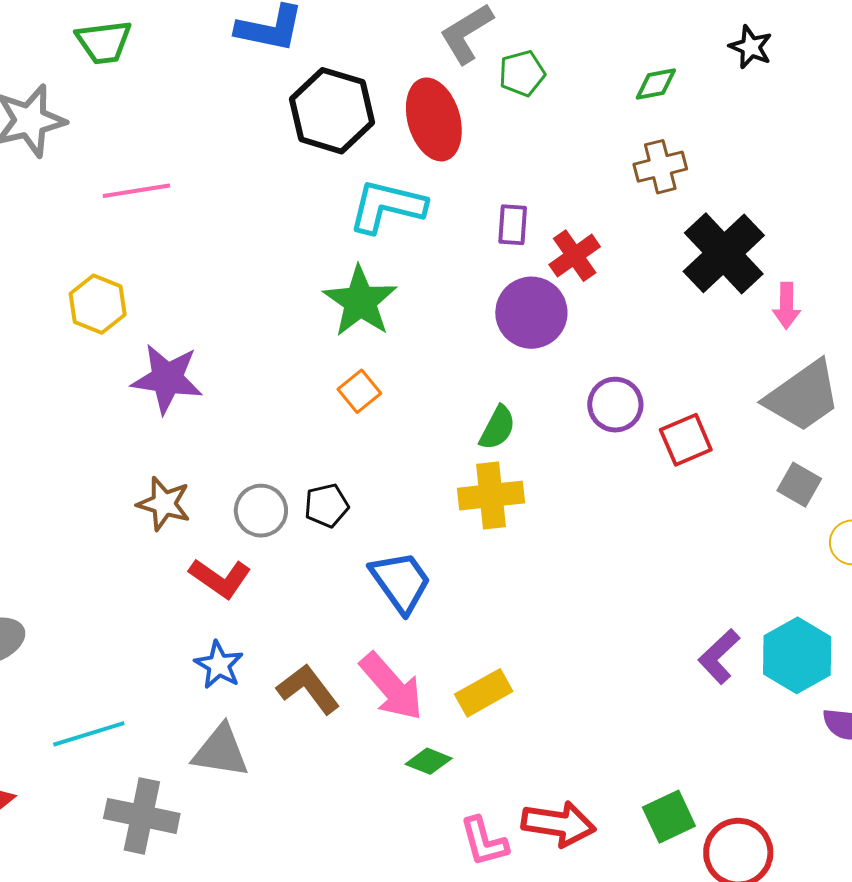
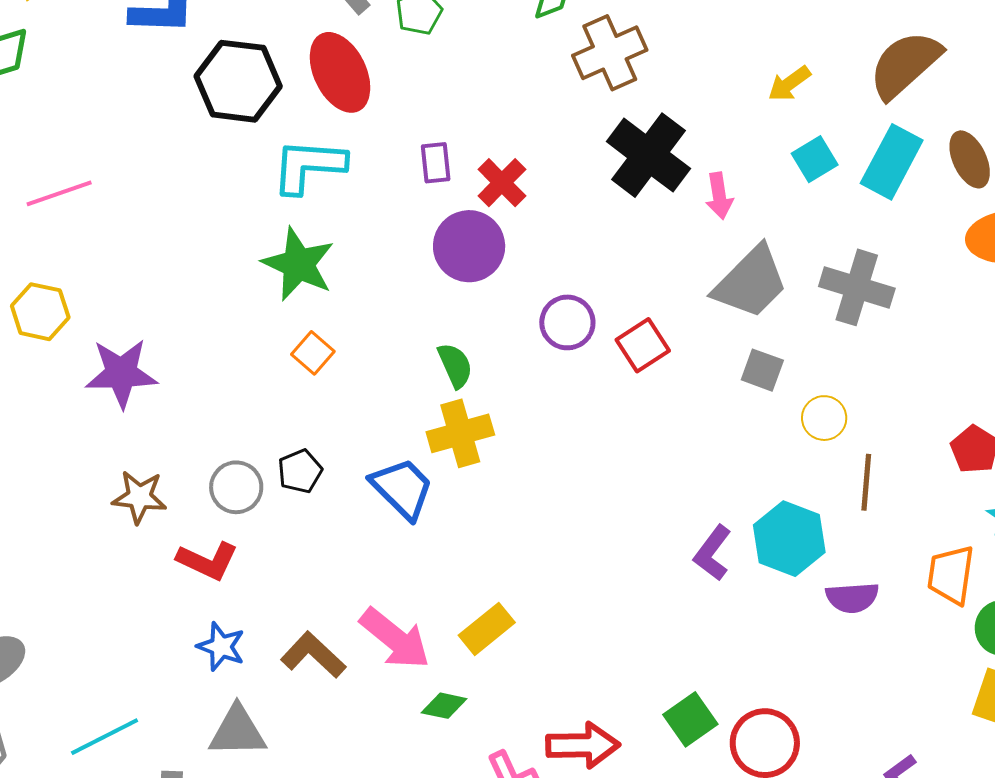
brown cross: (660, 167) -> (610, 53), moved, size x1.4
green semicircle: (497, 428) -> (455, 365), turned -42
blue trapezoid: (401, 582) -> (402, 488), moved

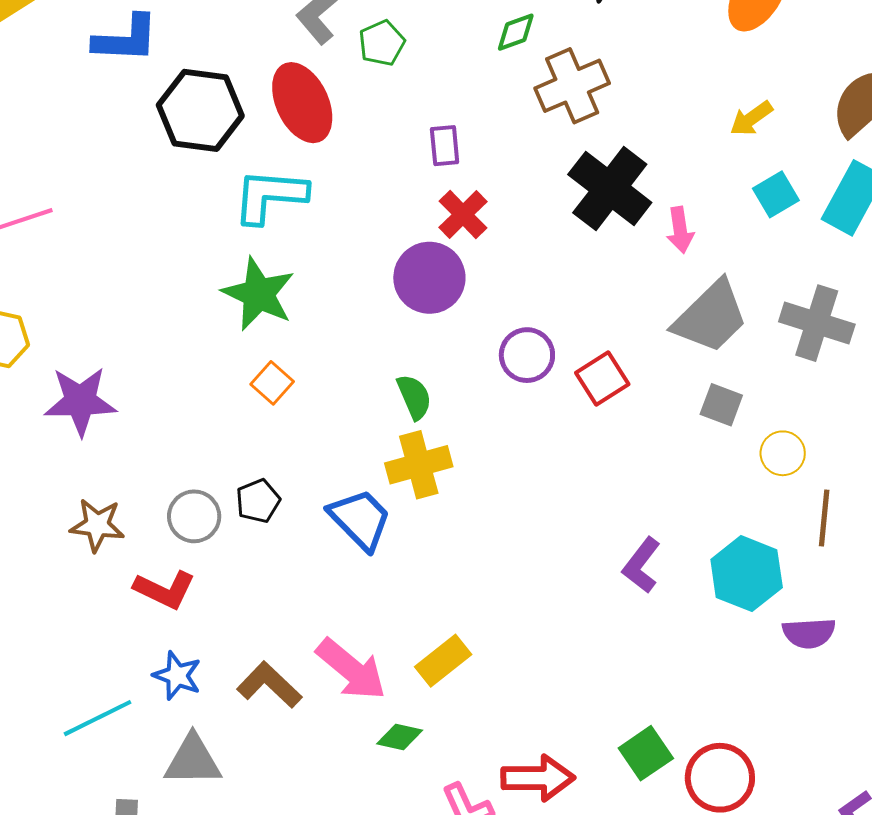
purple rectangle: (436, 163) -> (445, 146), moved
purple L-shape: (712, 553) -> (641, 565), moved
cyan line: (105, 737) -> (98, 718), moved

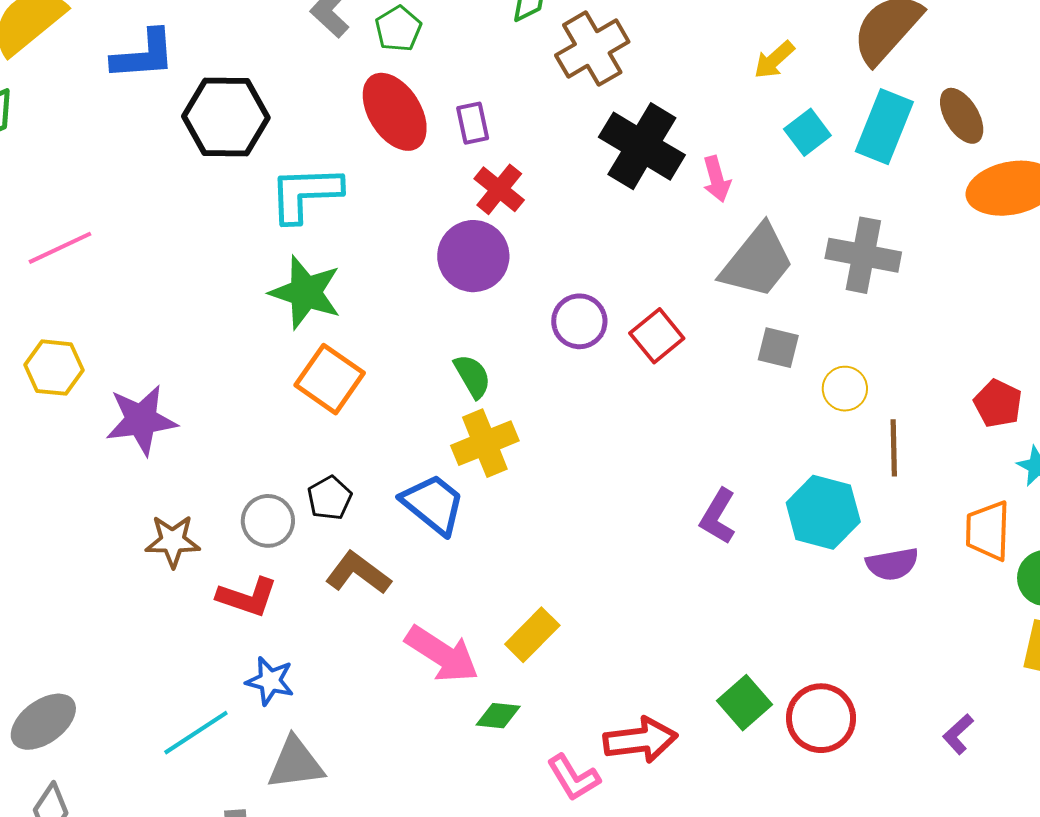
red ellipse: (302, 103) -> (395, 112), moved
orange square: (272, 383) -> (330, 379), size x1.6
brown L-shape: (269, 685) -> (358, 573), moved

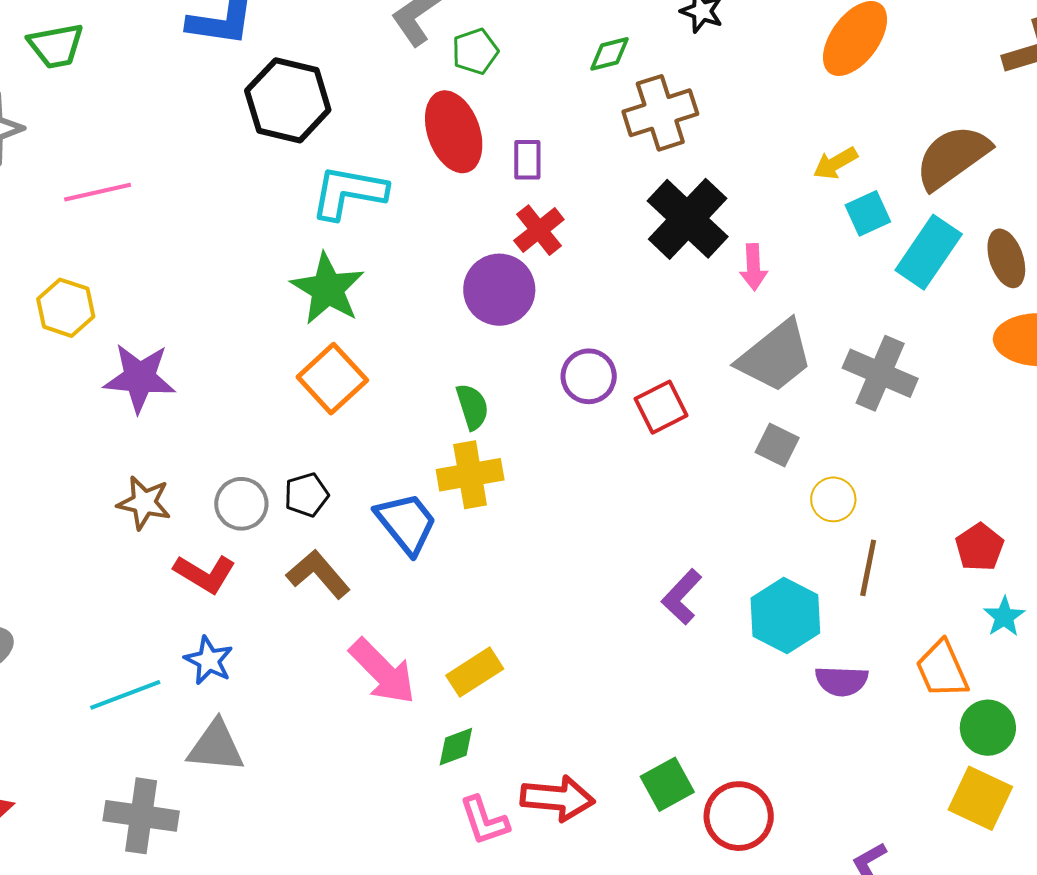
cyan square: (807, 132) -> (868, 213), moved
orange trapezoid: (988, 531) -> (942, 669), turned -38
green diamond: (498, 716) -> (456, 747), moved, turned -39

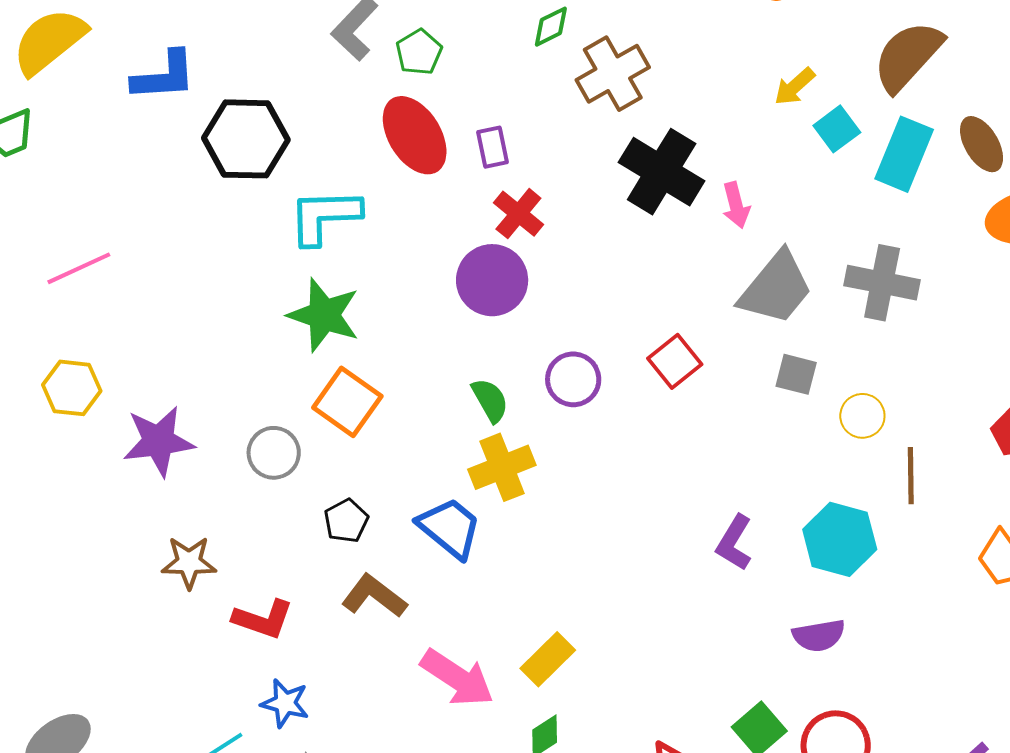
purple circle: (589, 376) -> (573, 379), moved
gray circle: (241, 504) -> (274, 453), moved
purple semicircle: (842, 681) -> (819, 635), moved

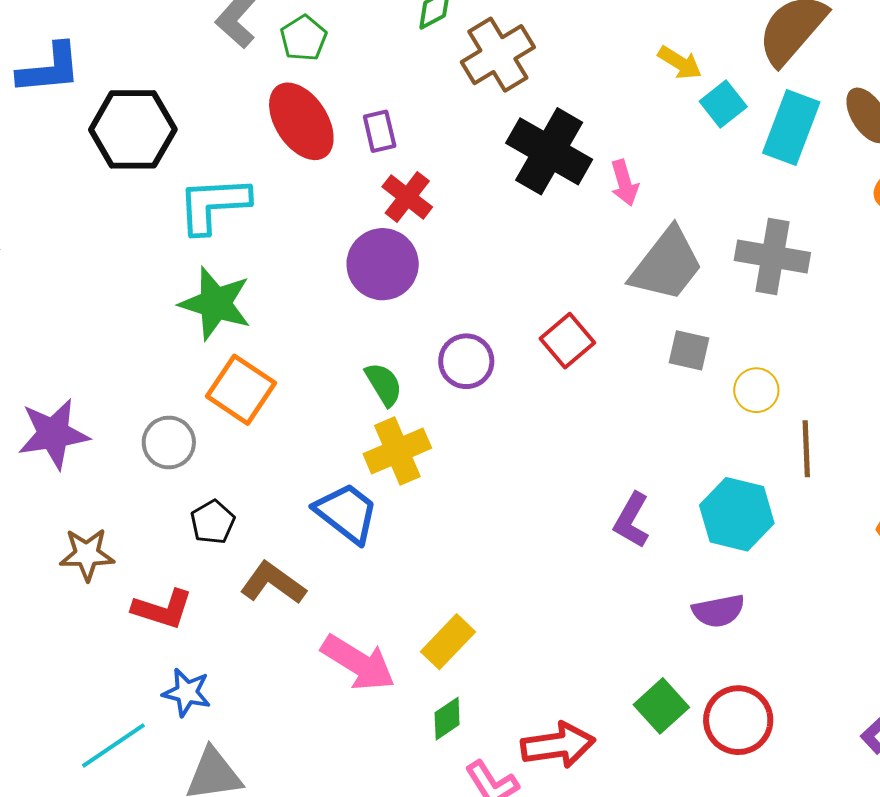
yellow arrow: (795, 87) -> (680, 63), turned -105
black pentagon: (346, 521) -> (213, 522), moved

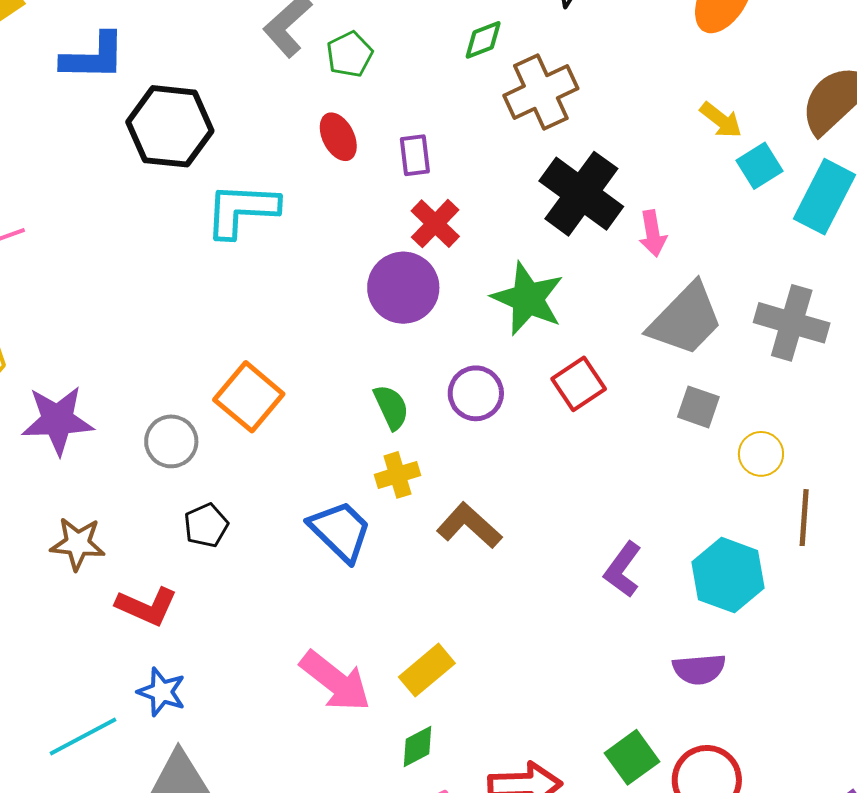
red ellipse: (301, 121) -> (338, 137), size x0.6
green star: (215, 303) -> (528, 299), moved
yellow cross: (397, 451) -> (397, 475), size x0.7
brown L-shape: (273, 583) -> (469, 526), moved

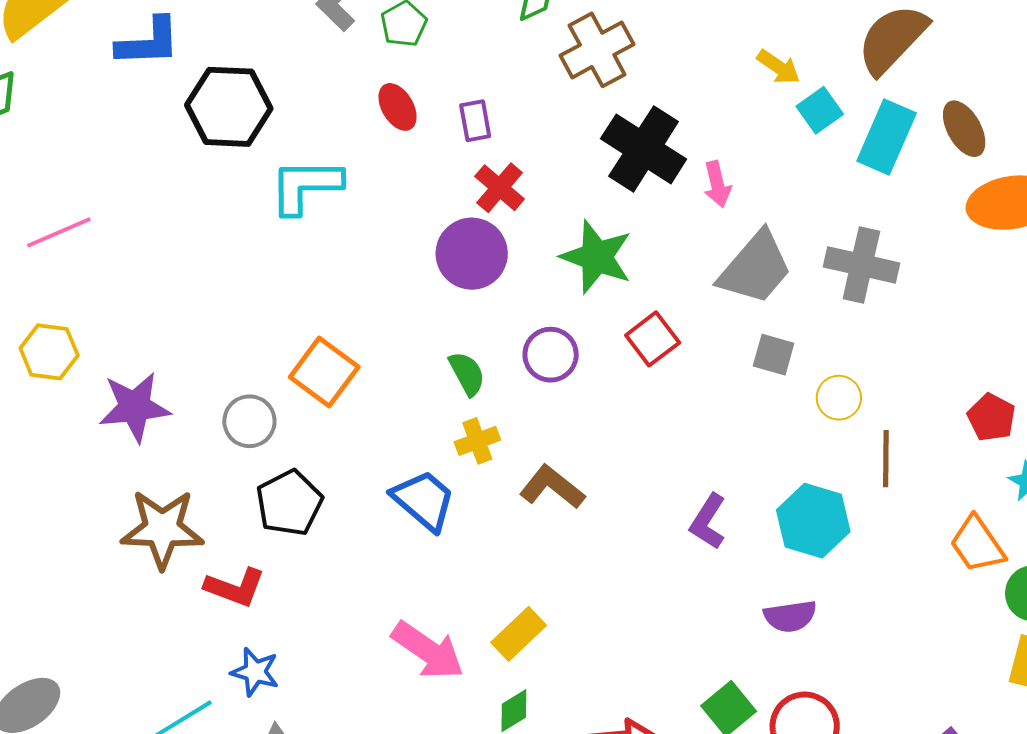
black pentagon: (206, 525) -> (289, 503), size x1.5
brown star: (78, 544) -> (162, 529), size x1.5

